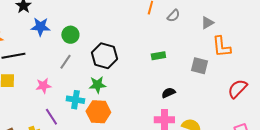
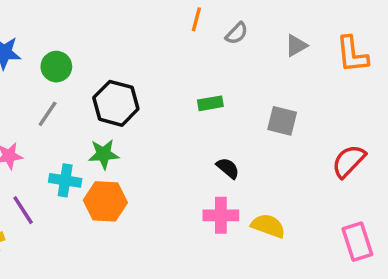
orange L-shape: (221, 47) -> (352, 54), moved
black semicircle: (168, 93) -> (228, 168), turned 64

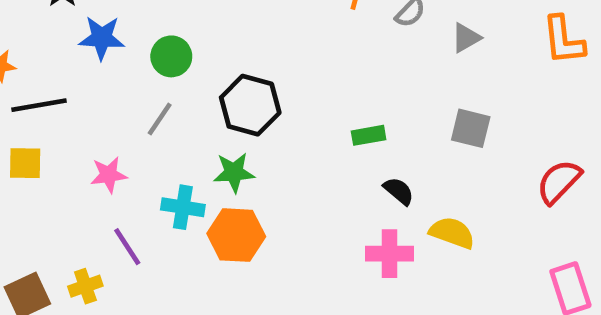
gray triangle: (296, 46) -> (466, 38), moved
green rectangle: (210, 103) -> (369, 135), moved
yellow semicircle: (268, 226) -> (452, 233), moved

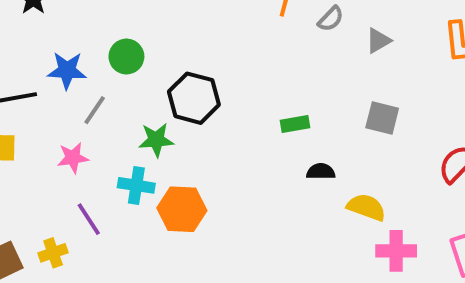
blue star: (102, 38) -> (67, 70), moved
gray line: (160, 119) -> (95, 110), moved
green star: (234, 172) -> (156, 140), moved
black semicircle: (399, 191) -> (321, 172), turned -40
pink cross: (389, 254) -> (396, 251), moved

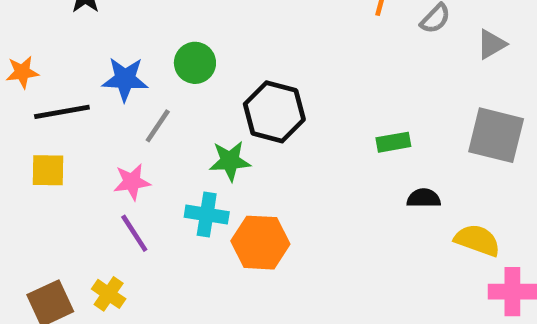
gray square: (382, 118) -> (496, 135), size x1.4
purple line: (89, 219) -> (134, 233), moved
yellow cross: (53, 253) -> (109, 294), turned -36

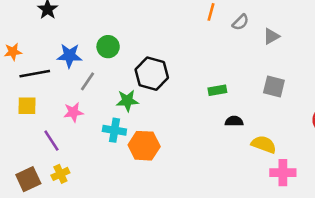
gray square: (496, 135) -> (274, 86), size x0.7
purple line: (134, 233) -> (51, 141), moved
yellow cross: (109, 294) -> (60, 174), turned 30

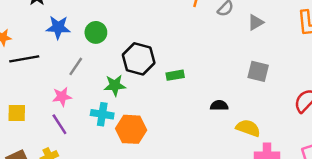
blue star: (69, 56) -> (58, 27), moved
green rectangle: (217, 90) -> (175, 75), moved
yellow square: (27, 106) -> (17, 113), moved
purple line: (51, 141) -> (59, 124), moved

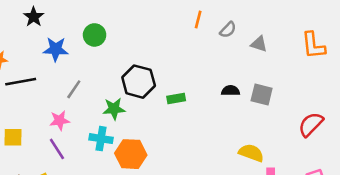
gray triangle: (256, 22) -> (259, 44), turned 48
green circle: (96, 32) -> (95, 35), moved
black semicircle: (219, 105) -> (231, 91), moved

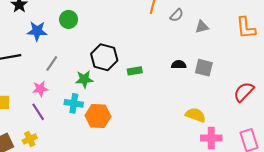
gray triangle: (259, 44) -> (202, 27), turned -32

